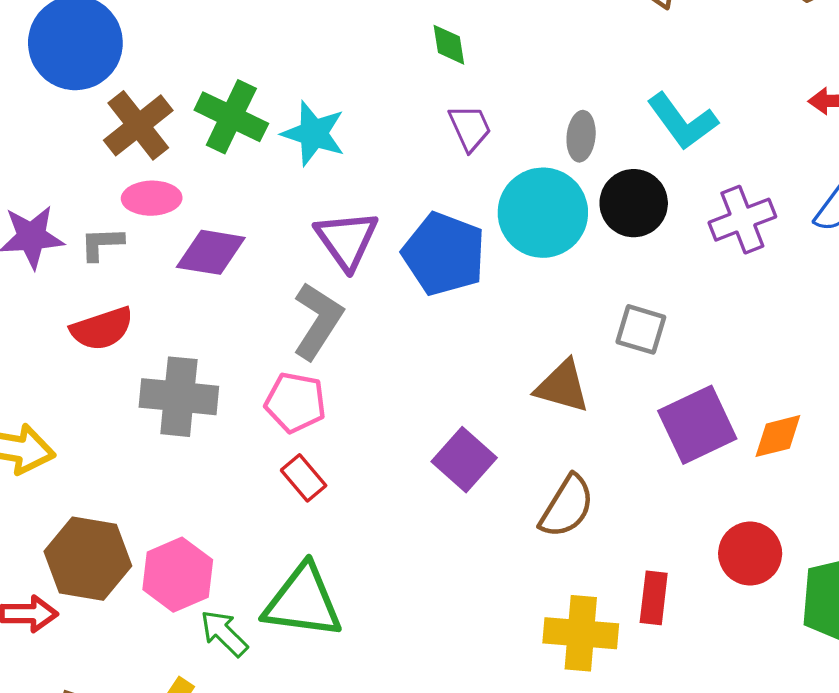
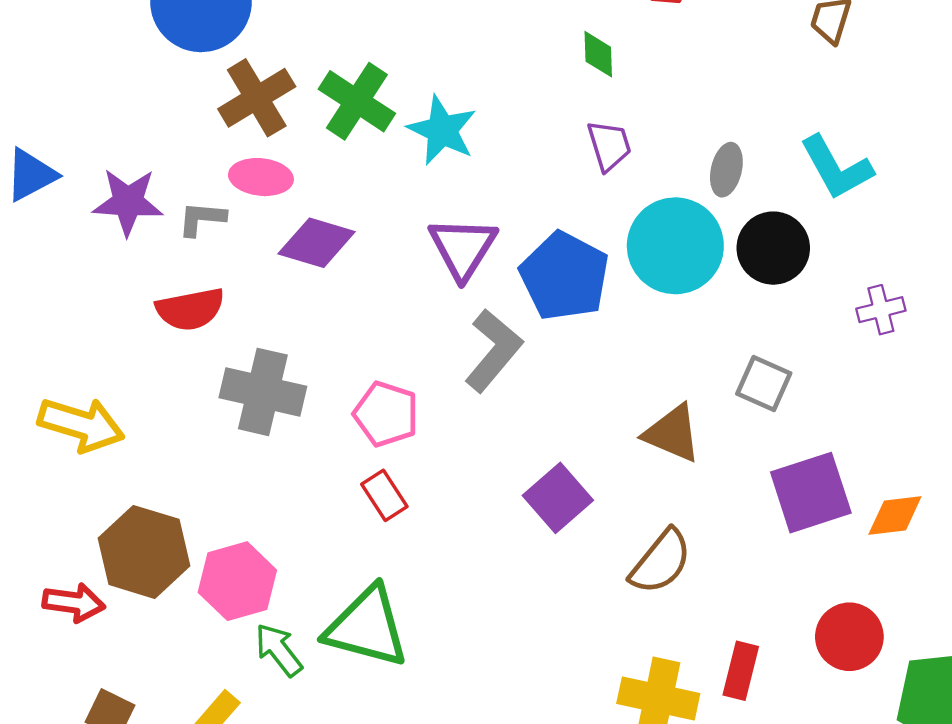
purple cross: (742, 220) -> (881, 310), moved, size x0.7
gray L-shape: (318, 321) -> (493, 350), moved

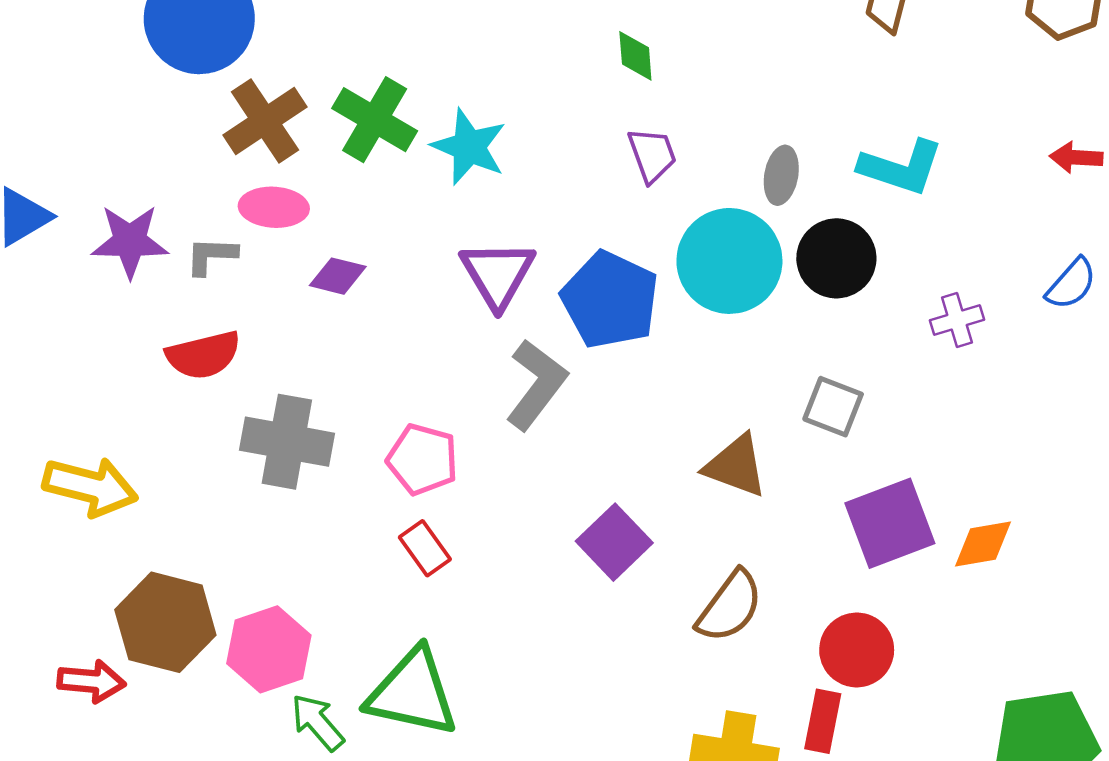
cyan L-shape: (836, 168) -> (901, 167), turned -40
purple diamond: (317, 243) -> (338, 276), size x0.7
red circle: (849, 637) -> (857, 650), moved

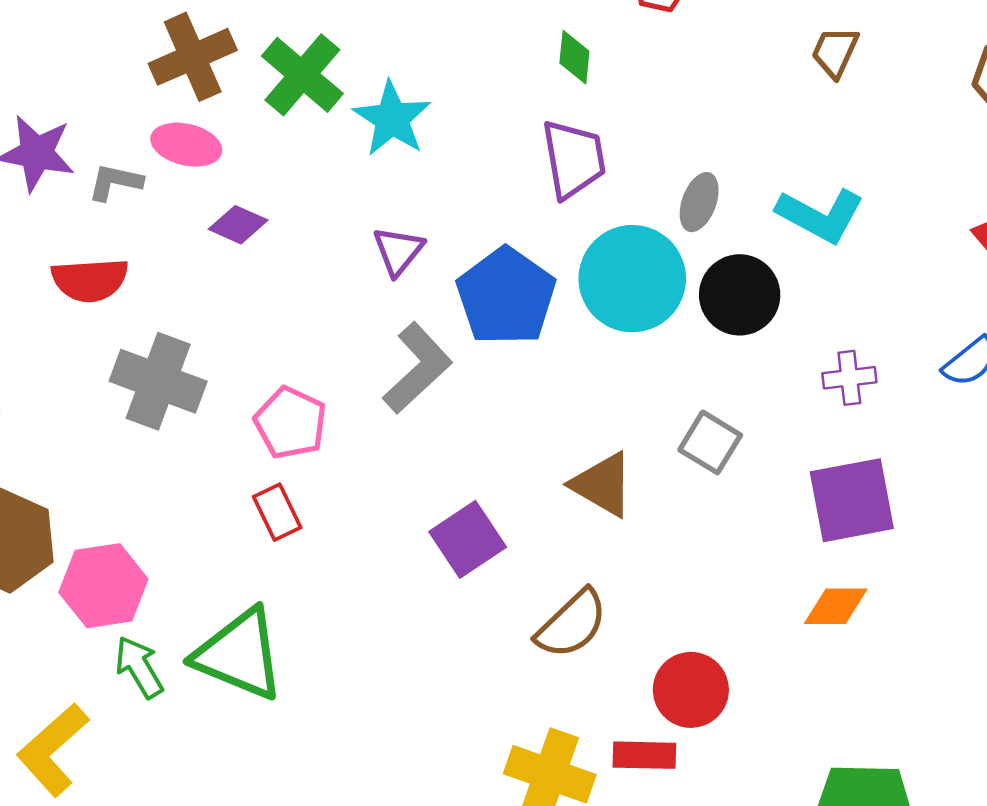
purple trapezoid: (652, 155) -> (574, 159), size x1.4
purple triangle: (498, 274) -> (398, 251), size x0.7
purple square: (890, 523) -> (852, 500), moved
red rectangle: (823, 721) -> (644, 755), turned 70

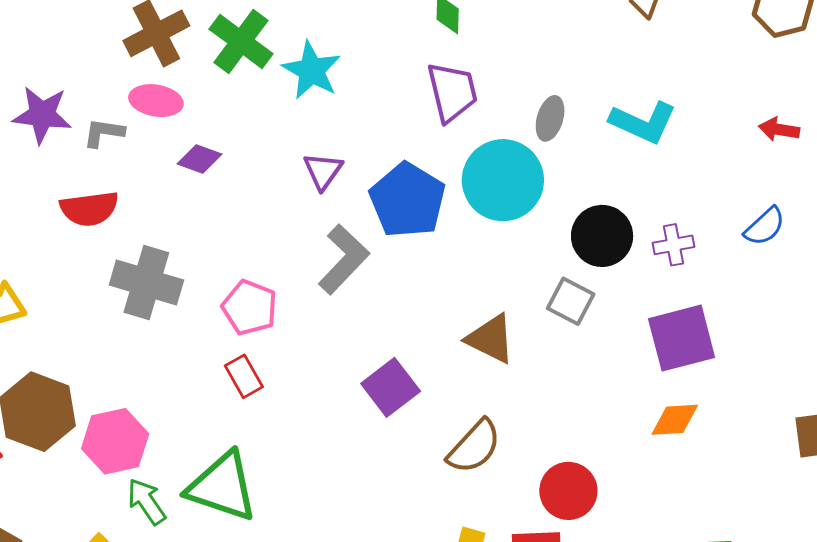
black circle: (740, 295) -> (602, 236), moved

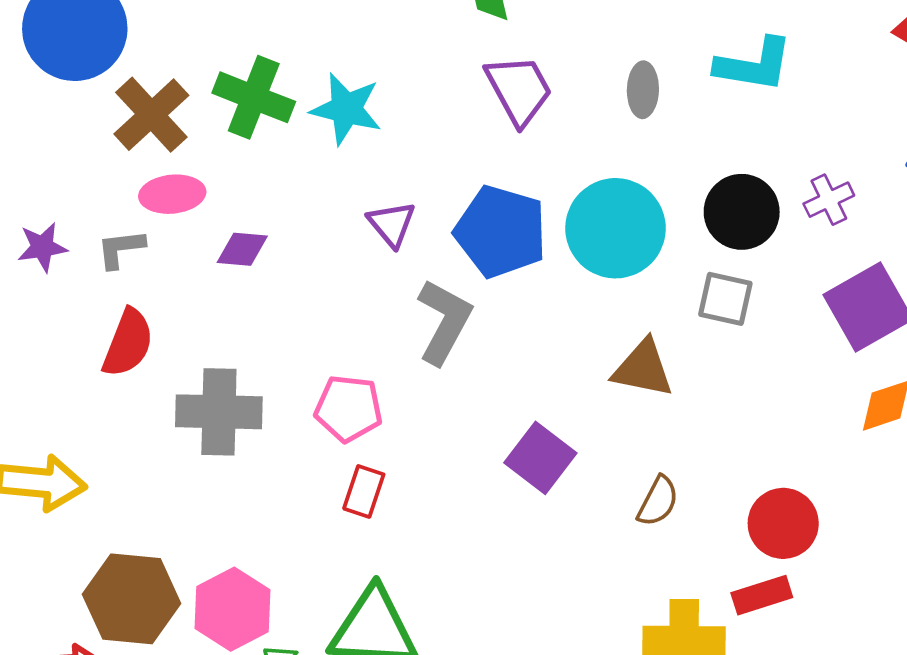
purple star: (42, 115) -> (42, 247), size x0.7
cyan circle: (503, 180) -> (616, 228), moved
red semicircle: (89, 209) -> (128, 343), turned -46
red rectangle: (244, 376) -> (364, 491), turned 63
brown semicircle: (474, 447) -> (658, 501), size x0.7

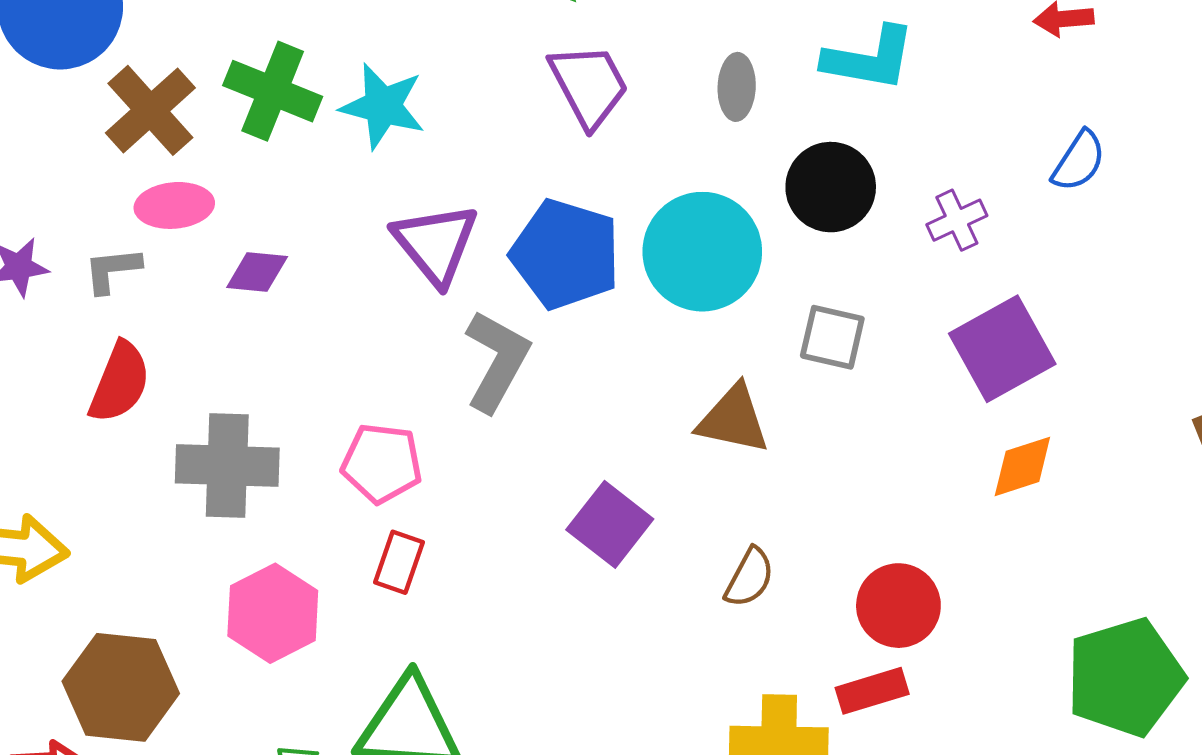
black circle: (742, 212) -> (831, 187), moved
purple triangle: (392, 224) -> (436, 244), size x1.5
pink hexagon: (232, 609) -> (273, 613), moved

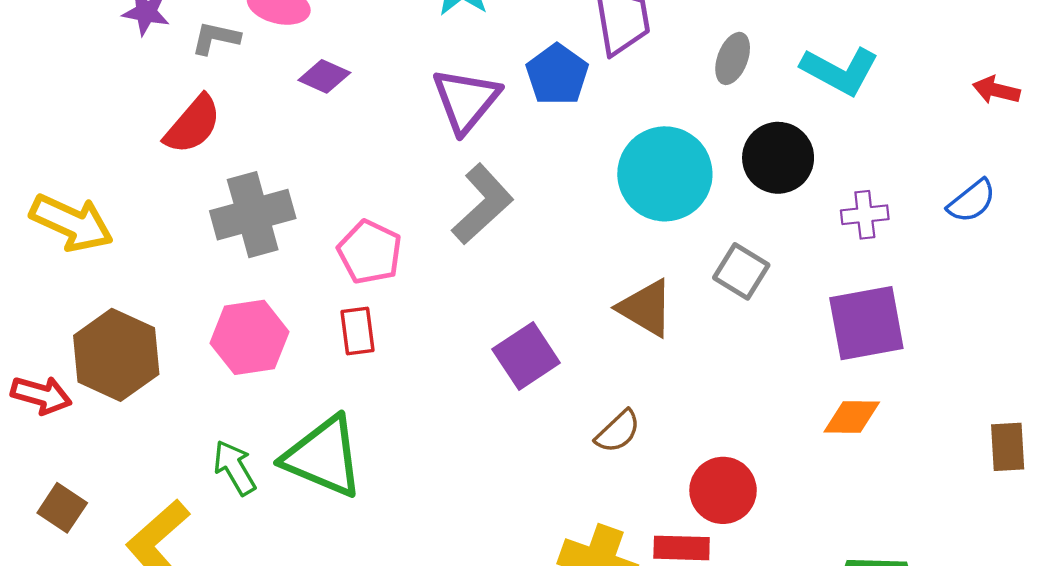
blue pentagon: (565, 254) -> (557, 75), moved, size x0.7
gray cross: (227, 466) -> (253, 215), turned -36
red rectangle: (399, 562) -> (358, 331), turned -45

